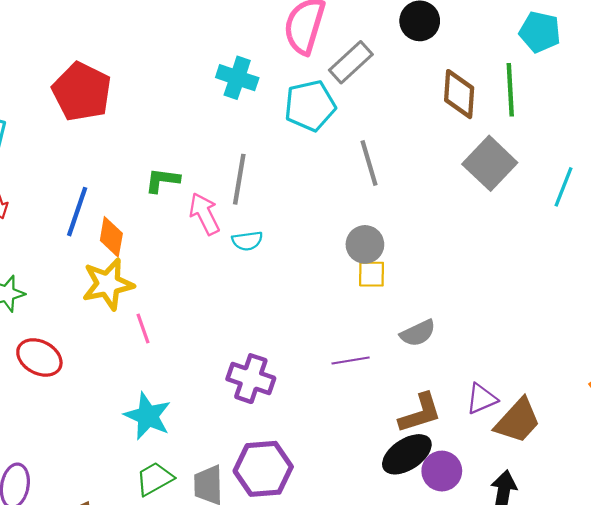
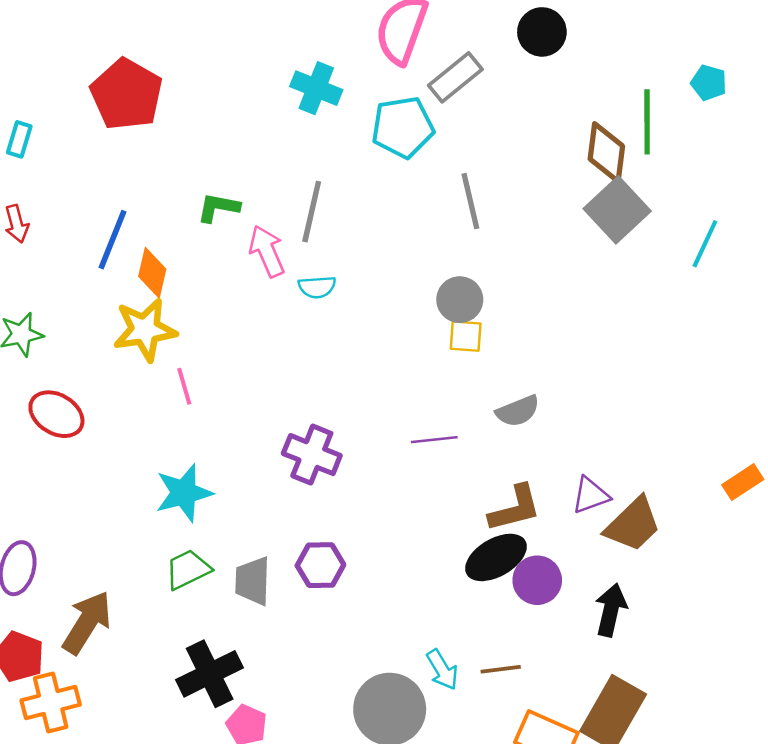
cyan pentagon: (540, 32) -> (709, 83), moved, size x0.7
brown diamond: (459, 94) -> (606, 153), moved
cyan star: (148, 416) -> (184, 493), turned 30
purple hexagon: (263, 469) -> (320, 565), size x0.7

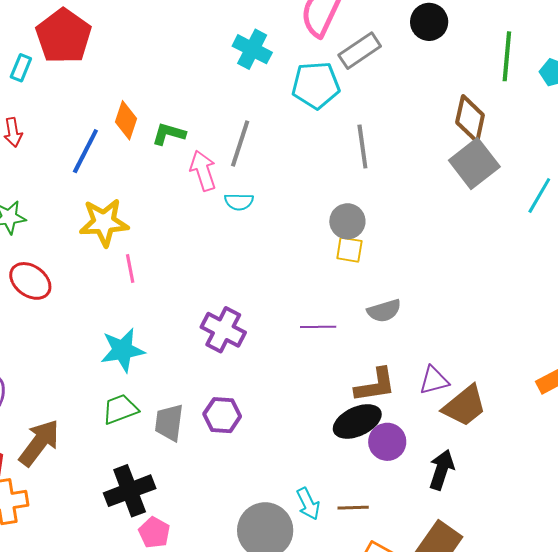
red pentagon: (126, 94) -> (64, 36), moved
green line: (647, 122) -> (507, 56), moved
orange diamond: (152, 273) -> (126, 120), moved

